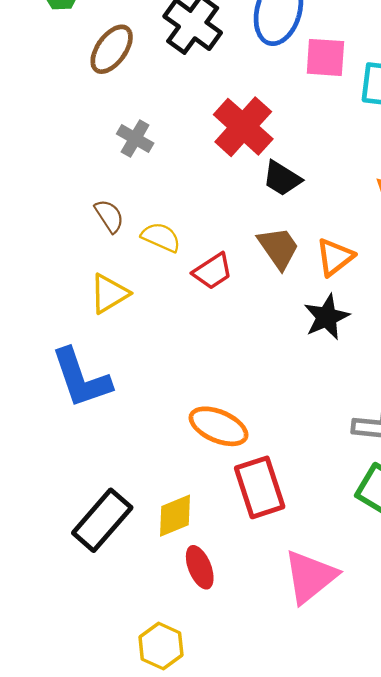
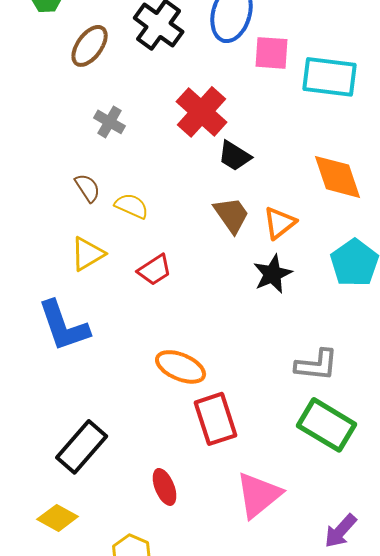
red trapezoid: (213, 271) -> (155, 270), moved
yellow diamond: (175, 516) -> (58, 518), moved, turned 51

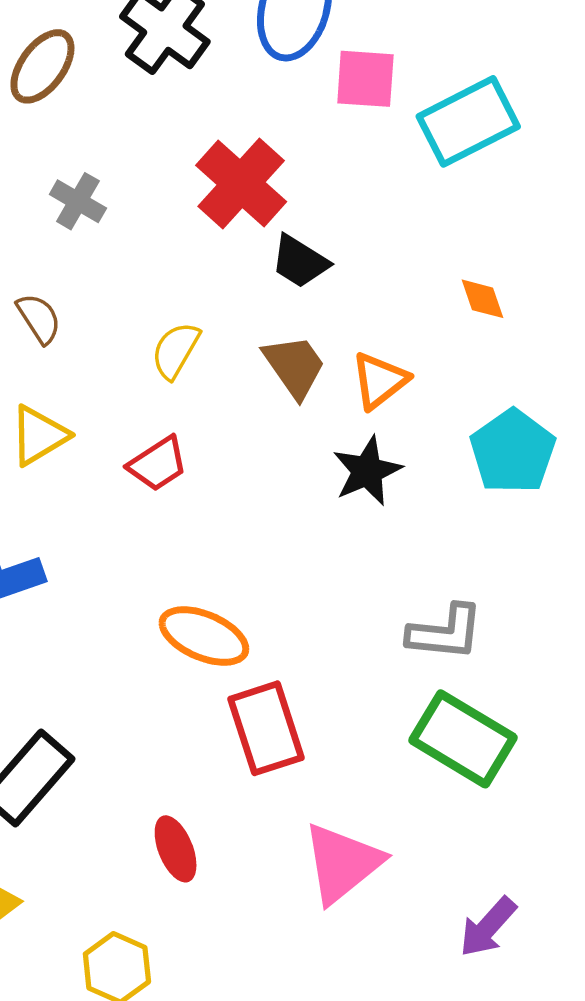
cyan rectangle: (330, 77) -> (468, 121), turned -34
orange diamond: (338, 177) -> (483, 299), size x0.5
yellow semicircle: (132, 206) -> (176, 350), moved, turned -84

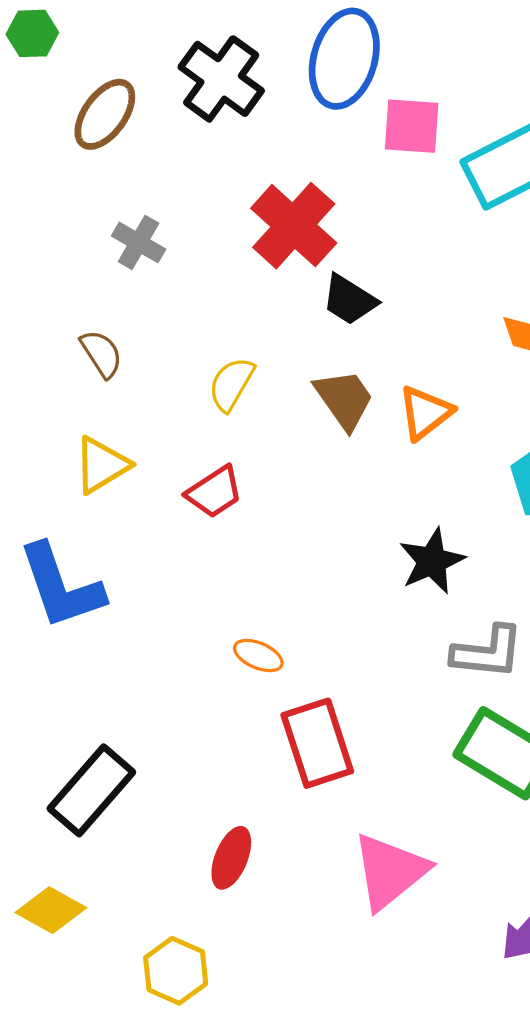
black star: (367, 471) -> (432, 561), moved
orange ellipse: (204, 636) -> (258, 656), size x0.6
red ellipse: (176, 849) -> (231, 858), turned 44

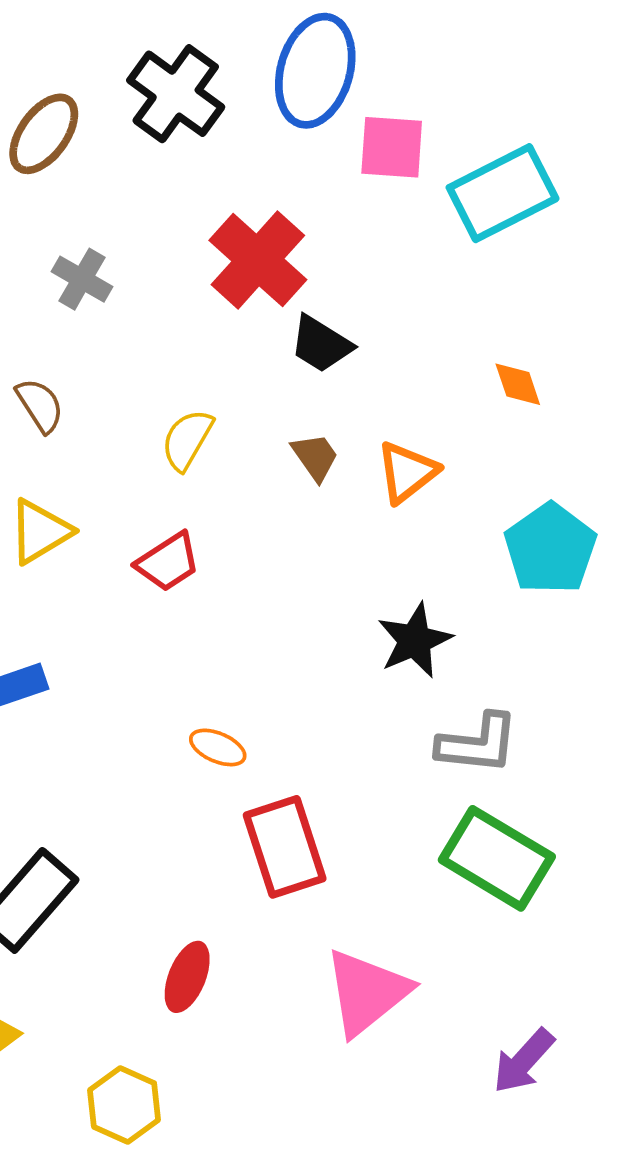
brown trapezoid: (344, 399) -> (315, 457), size x0.7

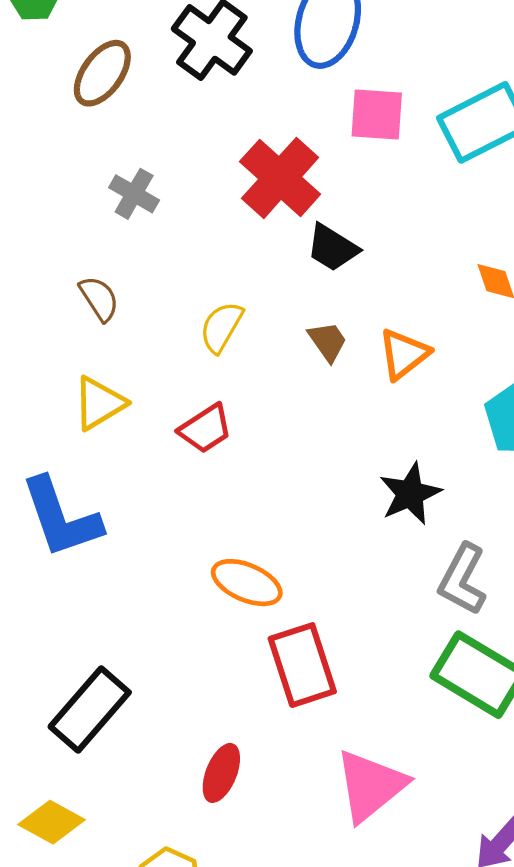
pink square: (392, 147) -> (377, 114), moved
gray L-shape: (478, 744) -> (463, 579), turned 112
orange ellipse: (218, 747) -> (247, 583), size x1.5

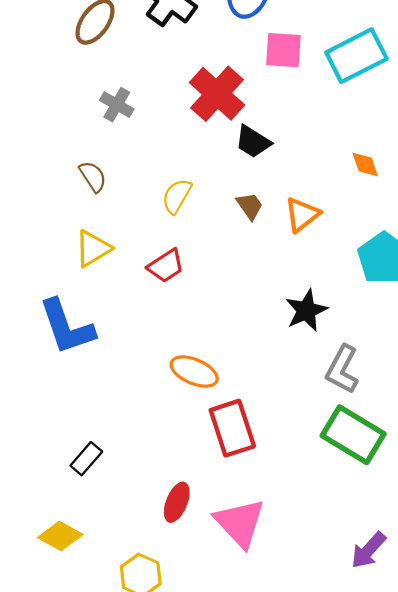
black rectangle: (90, 709) -> (86, 459), size x0.6
pink triangle: (370, 786) -> (240, 523), moved, turned -34

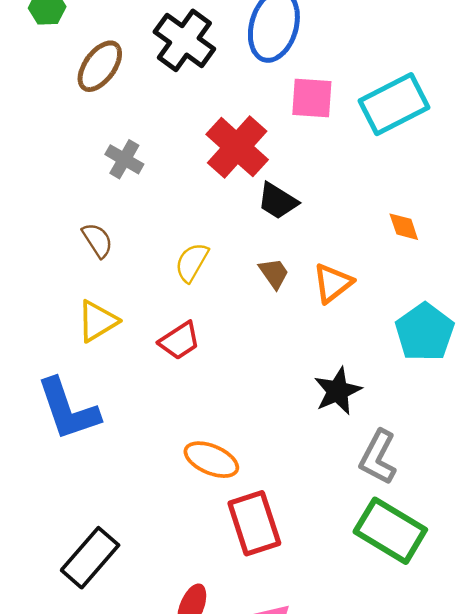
black rectangle: (86, 459) -> (90, 558), size x1.6

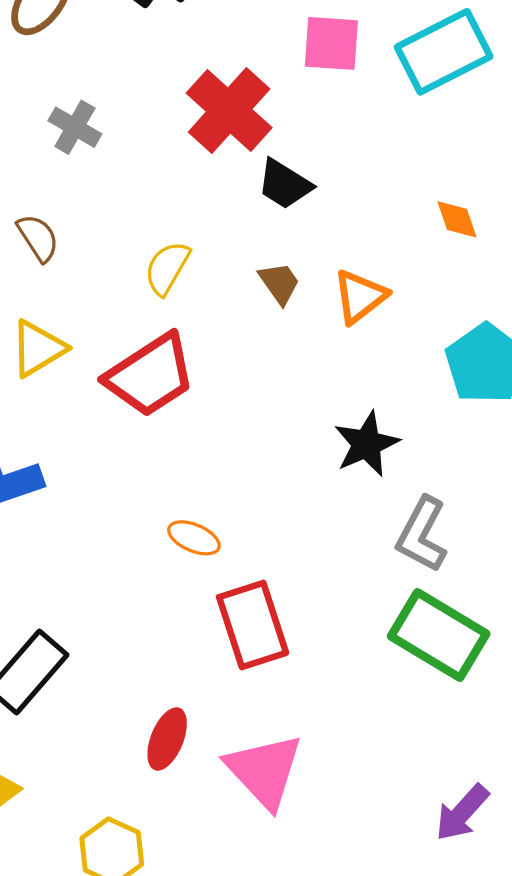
red trapezoid: (180, 341) -> (150, 375), size x1.6
orange ellipse: (211, 460) -> (194, 538), size x0.7

